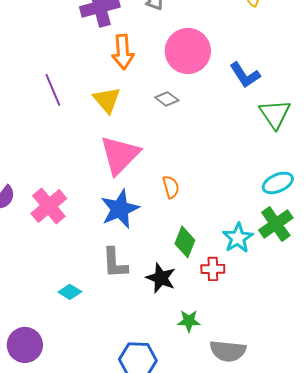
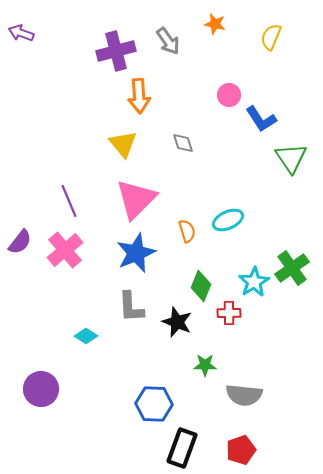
pink circle: (188, 51) -> (229, 95), moved, size x0.5
purple line: (53, 90) -> (69, 201), moved
gray diamond: (167, 99) -> (183, 143), turned 35
cyan ellipse: (278, 183) -> (228, 220), moved

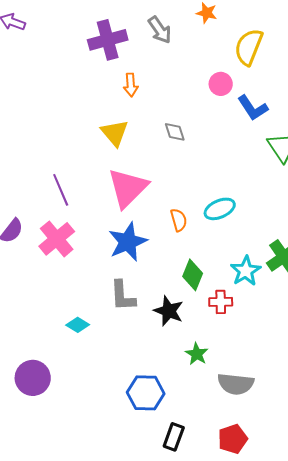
yellow semicircle: (271, 37) -> (249, 47), moved, size x1.4
orange arrow: (139, 96) -> (131, 85), size x0.7
green star: (205, 365) -> (197, 354), turned 30
black rectangle: (182, 448) -> (174, 437), size x0.7

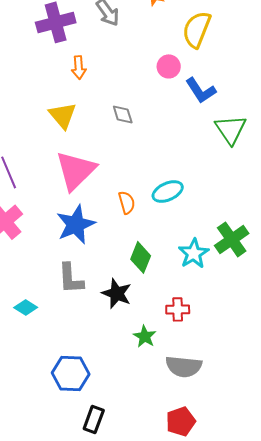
red cross: (221, 302) -> (178, 309), moved
blue hexagon: (146, 393) -> (71, 373), moved
black rectangle: (174, 437) -> (94, 419), moved

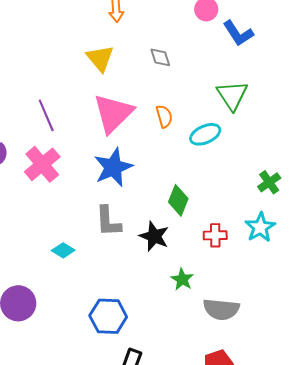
green triangle: (231, 129) -> (232, 95), moved
orange semicircle: (127, 202) -> (164, 116), moved
green cross: (232, 239) -> (269, 182), size x0.7
cyan star: (194, 253) -> (260, 227), moved
red cross: (178, 309) -> (215, 235), moved

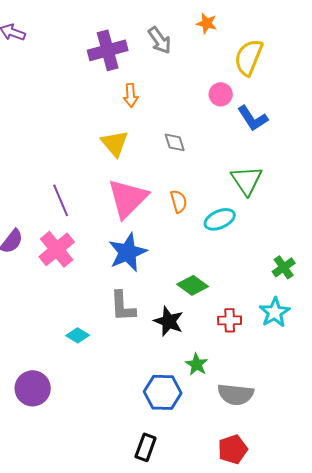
green diamond: (178, 200) -> (193, 285), turned -76
blue hexagon: (108, 316) -> (163, 392), moved

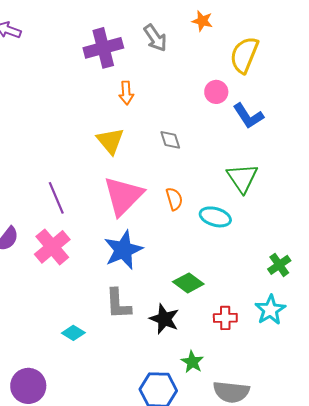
cyan ellipse: (220, 219) -> (215, 217), turned 40

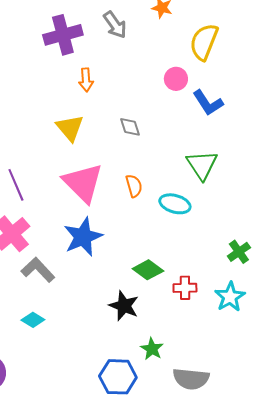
pink triangle: (123, 196) -> (83, 183), turned -30
gray L-shape: (118, 304) -> (38, 270), moved, turned 140
red cross: (225, 318) -> (185, 288), moved

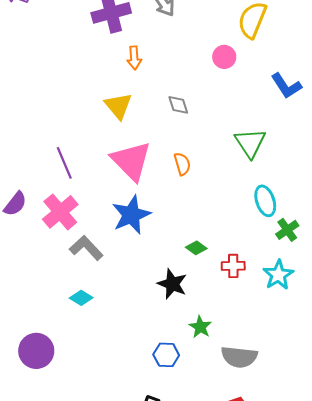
blue L-shape: (208, 103) -> (286, 86), moved
cyan ellipse: (175, 204) -> (265, 201), moved, turned 56
green diamond: (148, 270) -> (196, 248), size x0.7
blue hexagon: (118, 377) -> (166, 355), size x0.7

